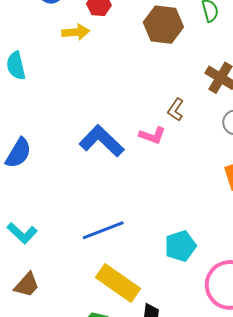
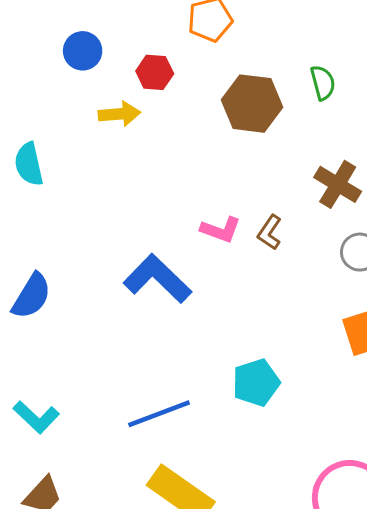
pink L-shape: (152, 135) -> (221, 230), moved
cyan pentagon: (180, 246) -> (256, 383), moved

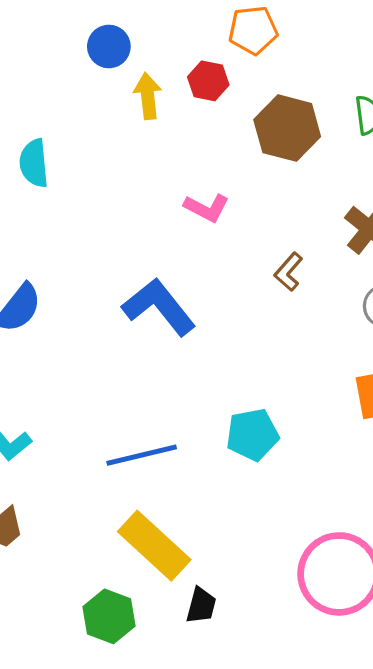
red hexagon: (155, 72) -> (208, 81), moved
yellow arrow: (119, 114) -> (148, 96), moved, turned -99
pink L-shape: (221, 230) -> (207, 208), moved

